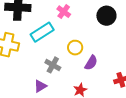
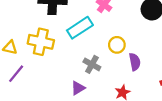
purple semicircle: (91, 63) -> (135, 62), turned -42

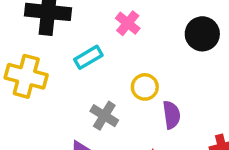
cyan rectangle: (80, 28) -> (88, 57), size x0.7

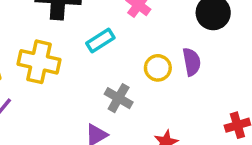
purple semicircle: (171, 115) -> (192, 62), moved

